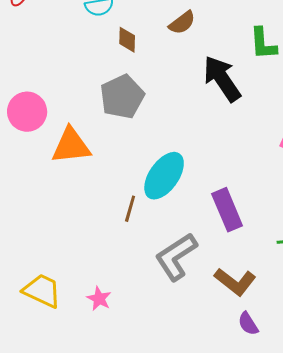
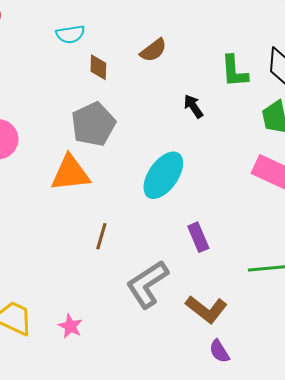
black arrow: (222, 79) -> (193, 106), size x0.5
orange triangle: (71, 146) -> (70, 173), moved
cyan ellipse: (164, 176) -> (163, 175), moved
purple rectangle: (227, 210) -> (198, 237), size x0.7

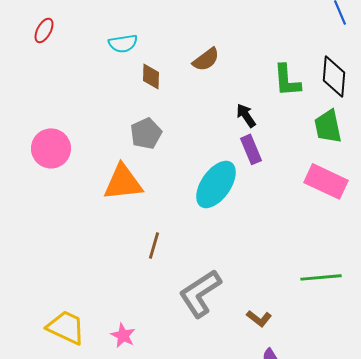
gray pentagon: (93, 124) -> (146, 133), size x0.7
purple rectangle: (198, 237) -> (251, 149), moved
brown L-shape: (206, 309) -> (259, 318), size x0.6

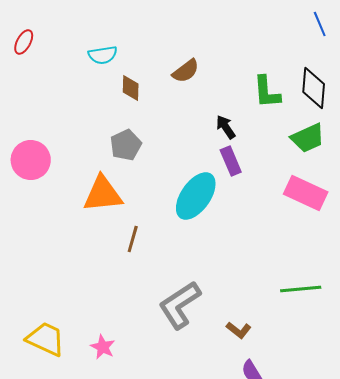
green trapezoid: (328, 126) -> (308, 138), turned -102
brown line: (154, 245) -> (133, 239), moved

